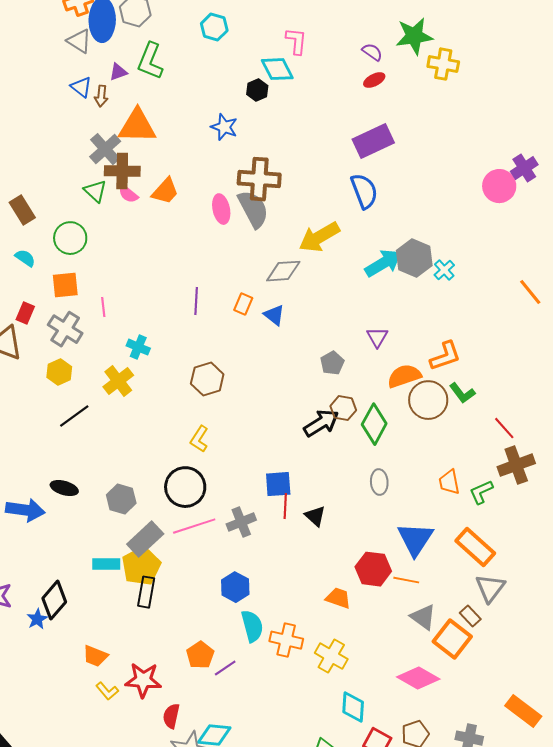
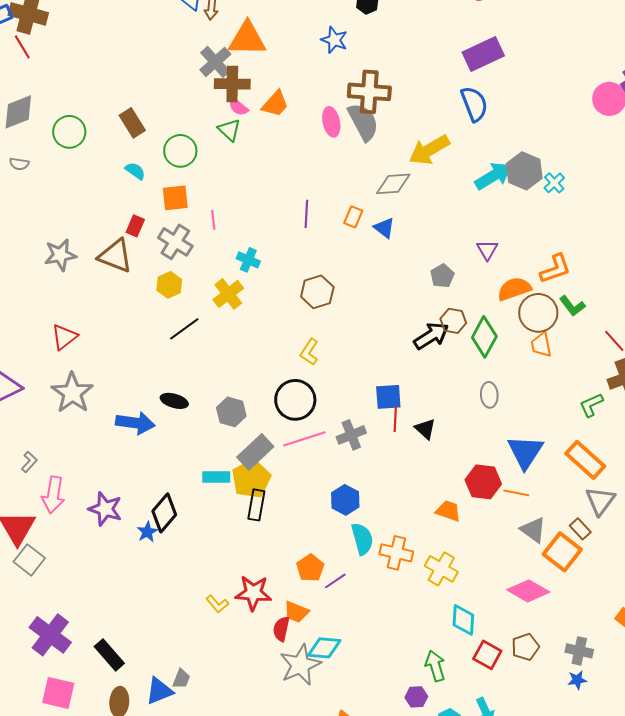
green triangle: (95, 191) -> (229, 130), moved
orange trapezoid: (449, 482) -> (541, 345), moved
orange trapezoid: (95, 656) -> (296, 612), moved

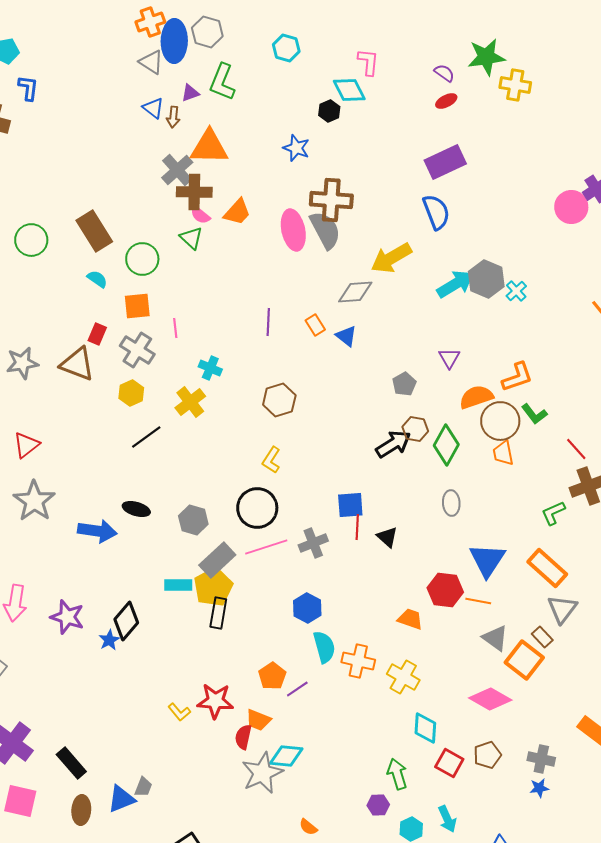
pink ellipse: (331, 122) -> (293, 230), size x1.4
brown rectangle: (132, 123) -> (94, 231), size x1.4
orange rectangle: (353, 217) -> (315, 325), turned -55

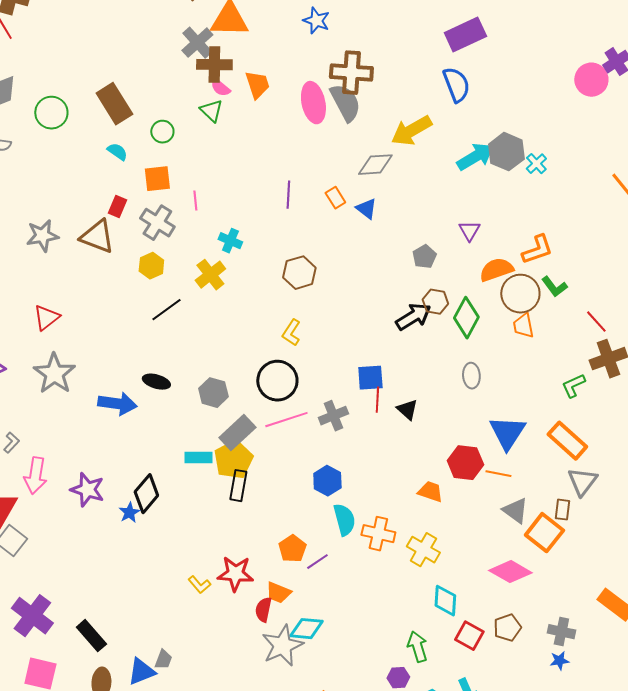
orange trapezoid: (237, 212) -> (257, 85), turned -60
green circle: (142, 259) -> (162, 132), size x0.7
brown rectangle: (542, 637) -> (562, 510), turned 50

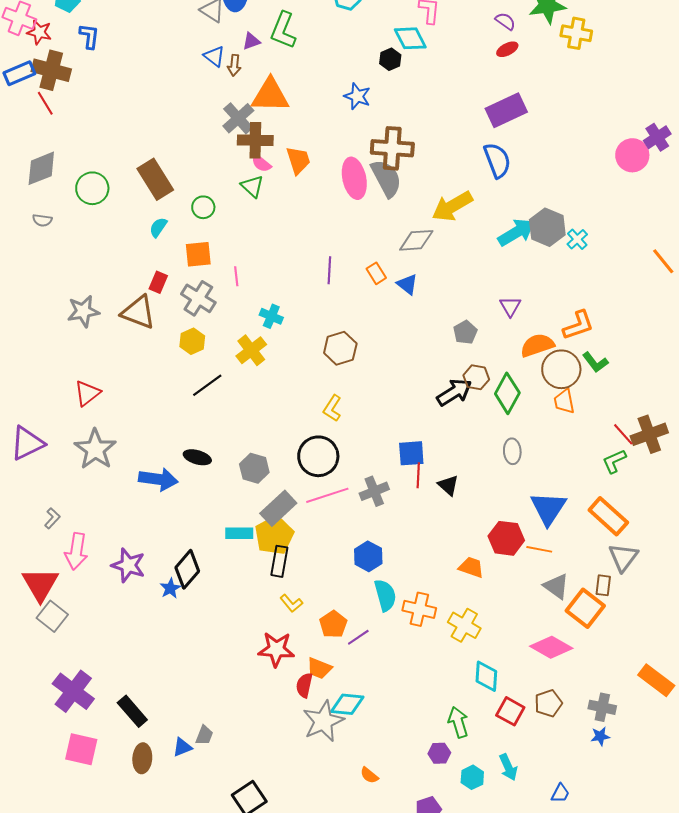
cyan semicircle: (117, 152) -> (158, 227), turned -90
red line: (596, 322) -> (623, 434), moved
yellow L-shape: (199, 585) -> (291, 603), moved
blue triangle: (141, 672) -> (182, 747), size x0.7

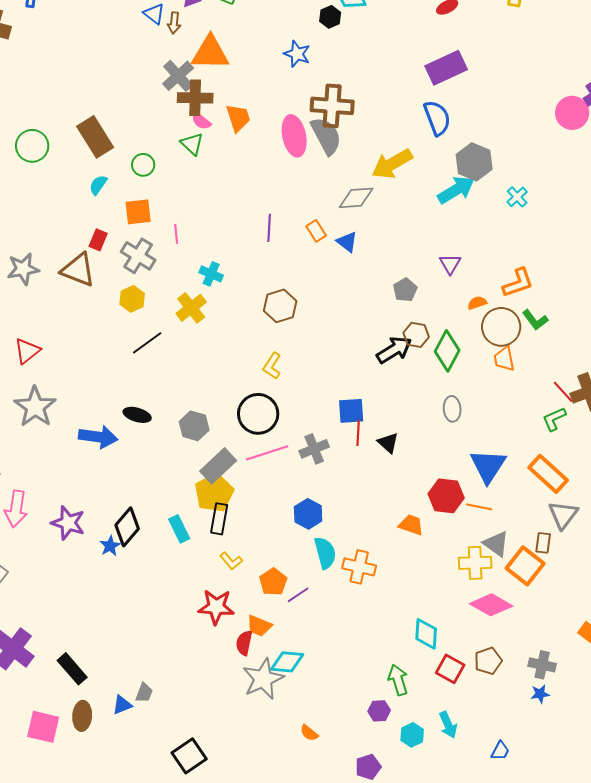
gray hexagon: (547, 227) -> (474, 162), moved
orange semicircle: (537, 345) -> (477, 303), size x0.6
cyan rectangle: (239, 533) -> (179, 529), moved, turned 64
yellow cross: (464, 625) -> (475, 563), moved, turned -32
pink square: (81, 749) -> (43, 727), moved

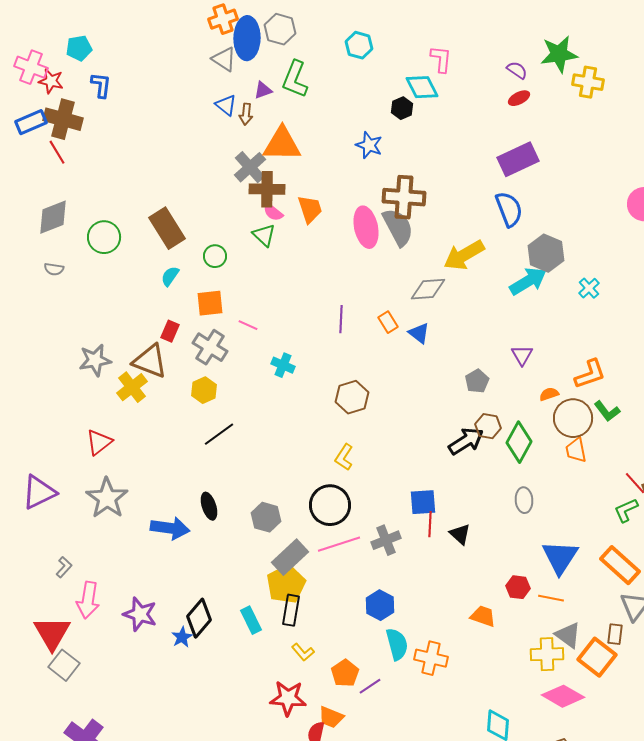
pink line: (176, 234) -> (248, 325), turned -60
yellow cross: (191, 308) -> (132, 387), moved
black ellipse: (137, 415) -> (209, 506), turned 56
red hexagon: (446, 496) -> (518, 587), size x0.7

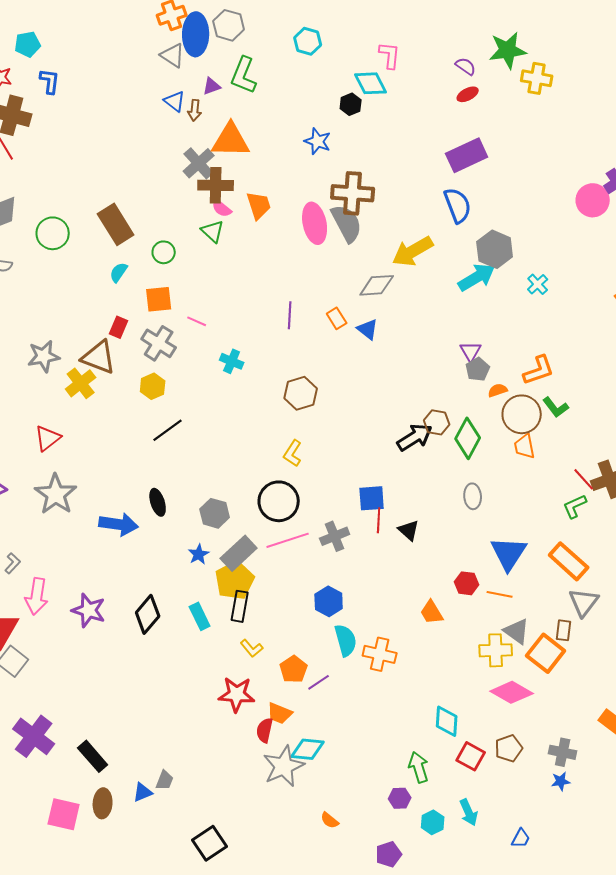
gray pentagon: (477, 381) -> (478, 369), moved
orange trapezoid: (483, 616) -> (432, 612), turned -140
blue star: (182, 637) -> (199, 554), moved

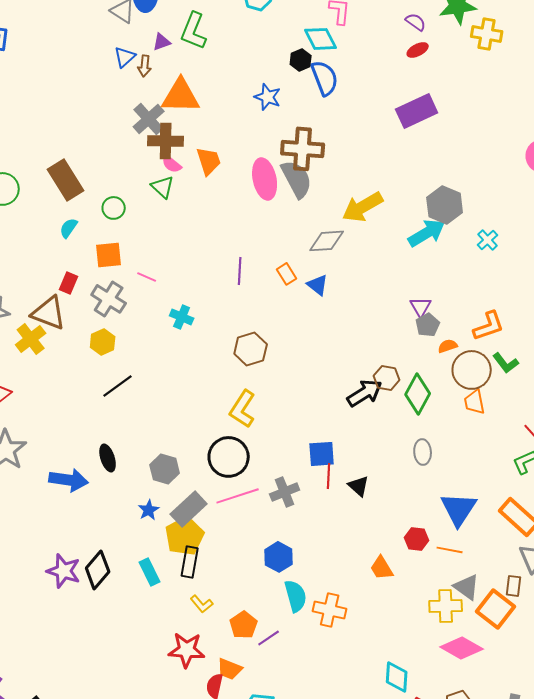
blue triangle: (175, 101) -> (125, 57), turned 40
blue semicircle: (458, 205) -> (325, 78), moved
yellow L-shape: (293, 453) -> (243, 409), size x1.4
purple star: (89, 610) -> (64, 571), moved

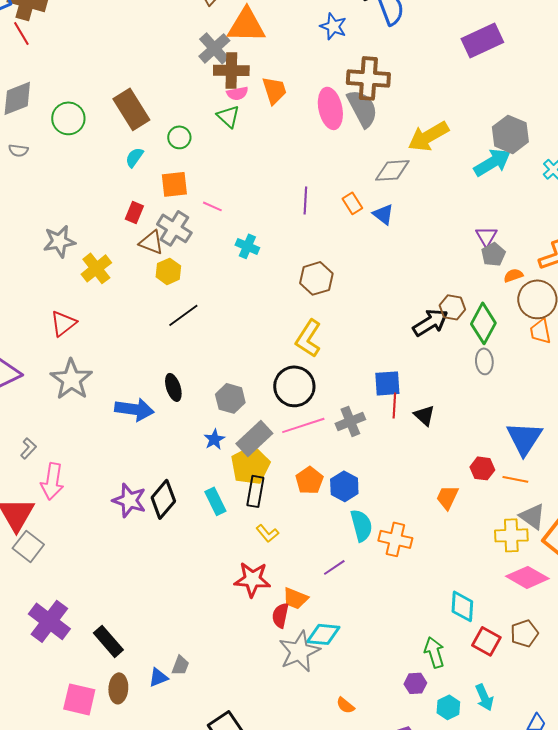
pink semicircle: (172, 164) -> (237, 93), turned -50
brown triangle: (49, 313) -> (151, 242), moved, size x0.7
gray ellipse: (423, 452) -> (484, 361), moved
orange trapezoid: (382, 568) -> (447, 497), turned 56
orange pentagon: (244, 625) -> (309, 480), moved

